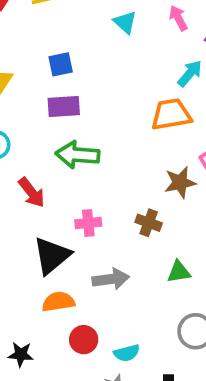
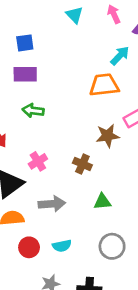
green arrow: (78, 155) -> (33, 111), size x0.7
pink cross: (88, 223) -> (38, 161), turned -30
cyan semicircle: (127, 353) -> (62, 246), moved

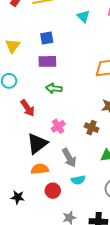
gray arrow: (52, 204) -> (69, 158), turned 66
cyan semicircle: (62, 246) -> (78, 180), moved

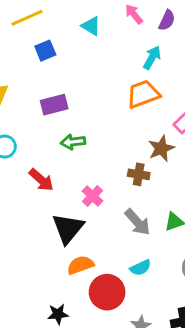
blue square: (47, 38) -> (45, 51), moved
brown cross: (91, 128) -> (139, 174), moved
gray arrow: (69, 158) -> (137, 222), moved
red circle: (53, 191) -> (107, 292), size x1.5

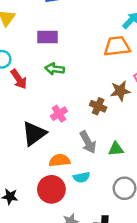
red arrow: (41, 180) -> (19, 79), moved
orange semicircle: (80, 265) -> (60, 160), moved

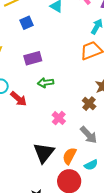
brown cross: (98, 106) -> (89, 104), turned 32
black triangle: (34, 134) -> (44, 153), moved
orange semicircle: (60, 160) -> (69, 156), turned -42

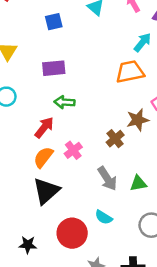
red arrow: (19, 99) -> (44, 127), moved, turned -102
orange semicircle: (69, 156) -> (43, 157), moved
cyan semicircle: (91, 165) -> (104, 217), turned 48

